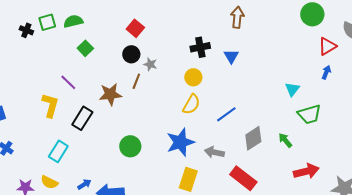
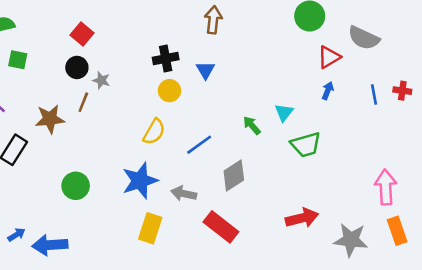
green square: (85, 48) -> (18, 60), turned -35
yellow circle: (193, 77) -> (169, 91), moved
green arrow: (285, 140) -> (252, 125), moved

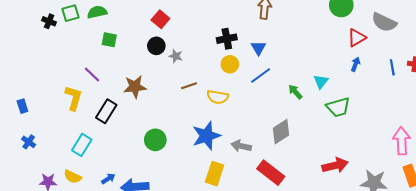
brown line: (83, 102) -> (189, 86), moved, turned 49
yellow semicircle: (154, 132) -> (218, 97), turned 70
blue line: (199, 145) -> (261, 75), moved

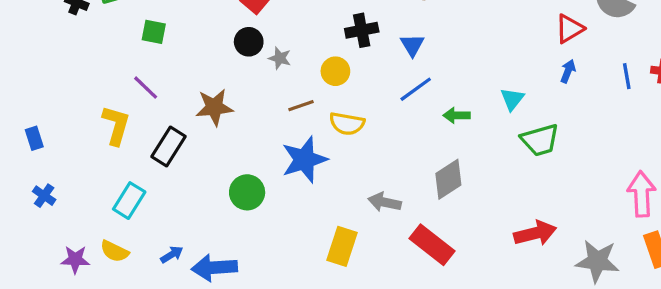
green square: (109, 40) -> (154, 32), moved
yellow circle: (230, 64) -> (335, 71), moved
green arrow: (295, 92) -> (457, 115), moved, turned -49
blue star: (206, 136) -> (304, 160), moved

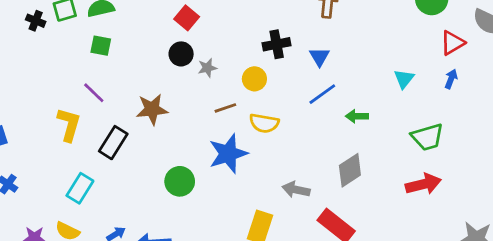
gray star: (280, 58) -> (207, 68), turned -30
cyan triangle: (512, 99) -> (404, 79), moved
red arrow: (535, 233) -> (423, 184), moved

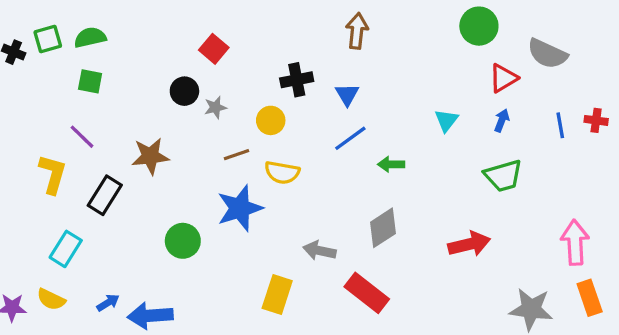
red square: (187, 18) -> (214, 49), moved
green trapezoid: (428, 137) -> (503, 176), moved

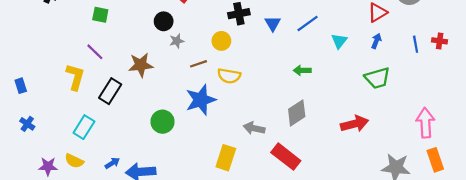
gray star: (215, 107) -> (177, 41), moved
blue line: (350, 138) -> (308, 23), moved

